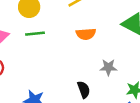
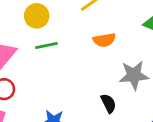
gray star: (108, 67) -> (134, 75), size x1.5

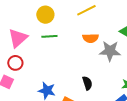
gray star: (134, 75) -> (110, 51), moved

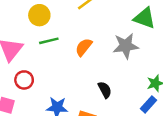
orange semicircle: (91, 38) -> (84, 47), moved, turned 140
red circle: (15, 63) -> (24, 80), moved

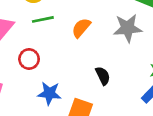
red circle: (24, 80) -> (29, 59), moved

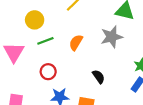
red circle: (29, 59) -> (48, 72), moved

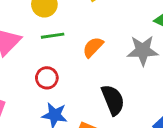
black semicircle: (99, 77) -> (113, 100), size x1.5

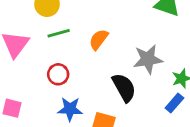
gray star: (143, 50) -> (148, 59), moved

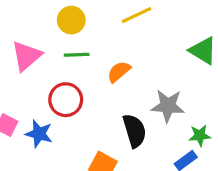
red circle: (58, 74) -> (66, 100), size x1.4
blue star: (70, 109) -> (39, 134), moved

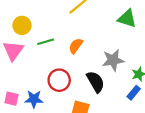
yellow circle: (71, 20) -> (22, 25), moved
red circle: (66, 100) -> (59, 80), moved

